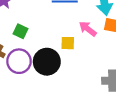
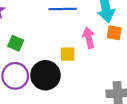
pink arrow: (88, 29) -> (89, 38), turned 42

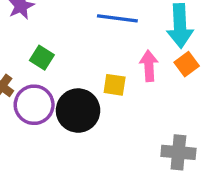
orange square: (114, 33) -> (187, 64), turned 35

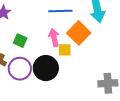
orange square: (187, 64) -> (79, 33), moved, size x1.6
pink arrow: (149, 66) -> (54, 37), moved

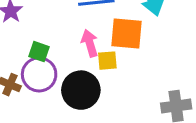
orange square: (79, 33) -> (126, 34), turned -35
purple circle: (20, 69) -> (39, 74), moved

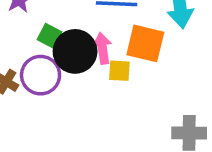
green square: (39, 52) -> (49, 36), moved
black circle: (81, 90) -> (75, 51), moved

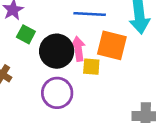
green square: (49, 36) -> (26, 34), moved
purple circle: (41, 75) -> (57, 93), moved

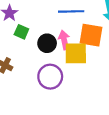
black circle: (57, 51) -> (47, 43), size x0.7
yellow square: (91, 67) -> (76, 53), size x1.6

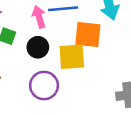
pink arrow: (64, 40) -> (39, 17), moved

